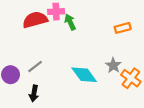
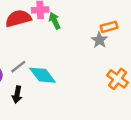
gray star: (113, 65) -> (99, 40), moved
cyan diamond: (84, 75) -> (43, 75), moved

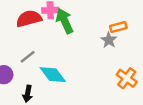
green arrow: (55, 21) -> (65, 21), size x1.5
gray line: (18, 67) -> (28, 57), moved

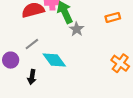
gray star: (109, 40) -> (77, 29), moved

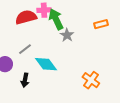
orange cross: (120, 63) -> (91, 80), moved

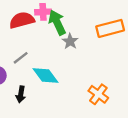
orange rectangle: (101, 24) -> (110, 28), size x1.6

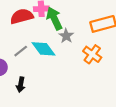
cyan diamond: (45, 75) -> (43, 49), moved
orange cross: (98, 94) -> (92, 54), moved

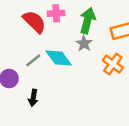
red semicircle: (22, 16) -> (34, 22), turned 60
green arrow: (54, 19) -> (88, 21), moved, turned 40

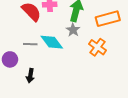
gray line: (33, 60) -> (30, 44), turned 40

